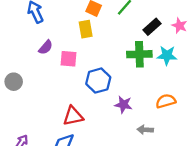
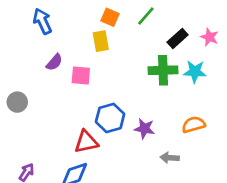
blue hexagon: (98, 81) -> (110, 118), moved

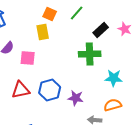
cyan star: (195, 72) -> (114, 78), moved
orange semicircle: (194, 125) -> (113, 105), moved
red triangle: (86, 142) -> (21, 90), moved

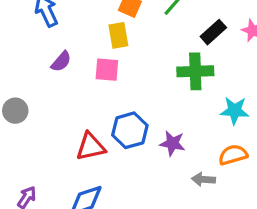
pink square: (28, 58) -> (107, 70), moved
red triangle: (21, 90) -> (91, 147), moved

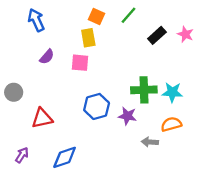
green cross: (195, 71) -> (144, 90), moved
red triangle: (91, 147) -> (42, 118), moved

